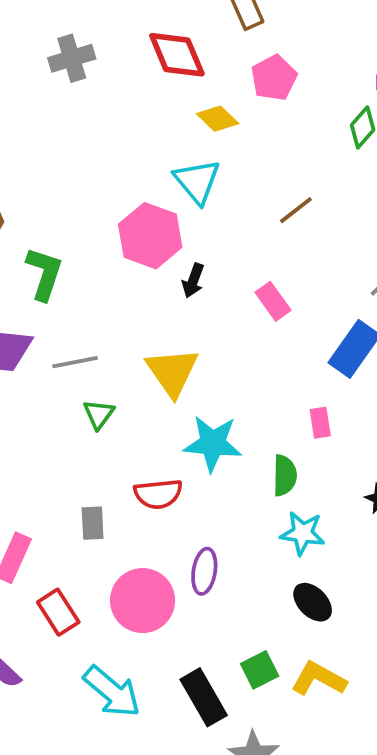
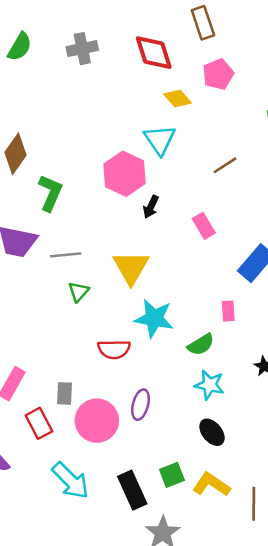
green semicircle: (285, 475) -> (201, 345), turned 52
gray rectangle: (93, 523) -> (65, 393), moved

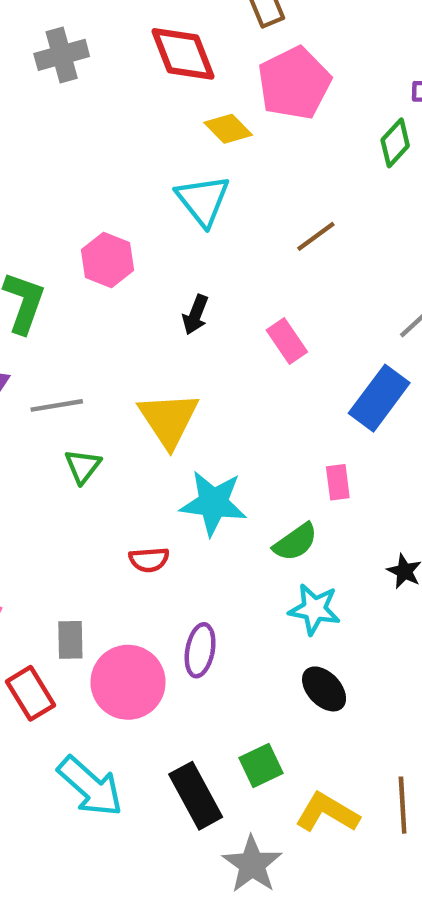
pink pentagon: (218, 74) -> (294, 83), size x1.4
pink hexagon: (125, 174) -> (107, 260), moved, size x0.7
red semicircle: (114, 349) -> (149, 560), size x0.7
yellow L-shape: (211, 485) -> (327, 813), moved

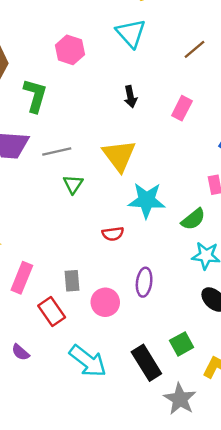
pink hexagon: (107, 260) -> (70, 50), moved
black arrow: (195, 315) -> (130, 97), turned -30
pink rectangle: (287, 341) -> (182, 108), turned 65
pink circle: (128, 682) -> (105, 302), size x0.7

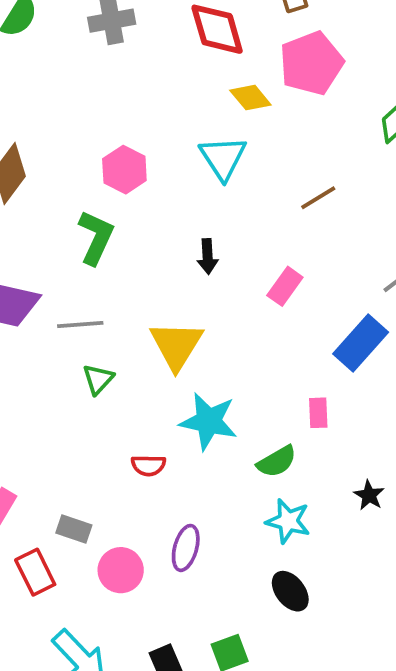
green L-shape: (35, 96) -> (96, 237), moved
gray rectangle: (72, 281) -> (74, 529), turned -75

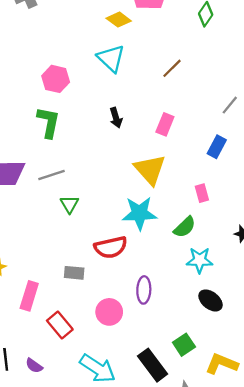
blue rectangle: (361, 343) -> (217, 147), size x0.7
yellow triangle: (176, 345) -> (150, 170), moved
red semicircle: (148, 465) -> (111, 247), size x1.6
gray rectangle: (74, 529) -> (74, 273), moved

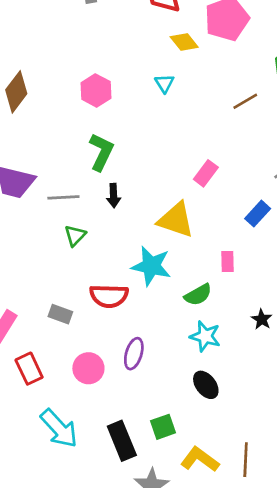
cyan triangle: (111, 58) -> (164, 83), size x0.6
brown line: (172, 68) -> (245, 101), moved
black arrow: (116, 118) -> (114, 196), moved
green L-shape: (48, 122) -> (101, 152), moved
yellow triangle: (150, 170) -> (176, 220), turned -44

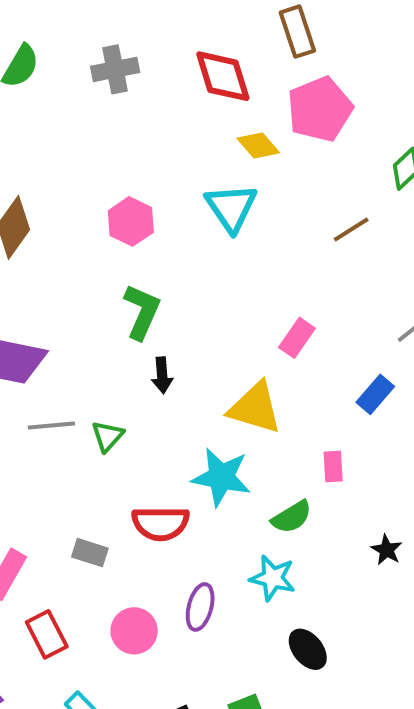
cyan triangle: (164, 83) -> (231, 208), size x1.8
gray line: (63, 197) -> (51, 426), moved
cyan star: (205, 336) -> (273, 578), moved

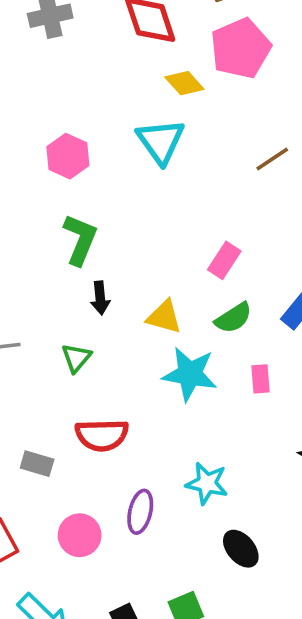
yellow triangle: (255, 408) -> (164, 317), moved, size x0.7
green triangle: (108, 436) -> (76, 358), moved
cyan star: (221, 477) -> (190, 374), moved
green semicircle: (292, 517) -> (233, 318), moved

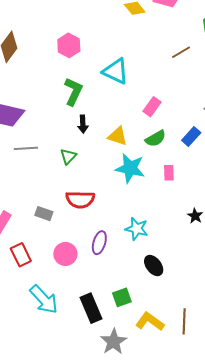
cyan triangle: (161, 141) -> (116, 71), moved, turned -32

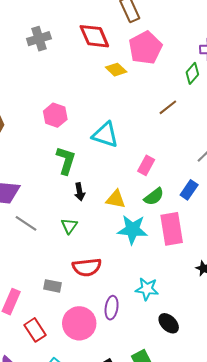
gray line: (26, 148) -> (26, 223), turned 45
pink rectangle: (169, 173) -> (172, 229), size x2.0
pink circle: (65, 254) -> (79, 323), size x1.4

